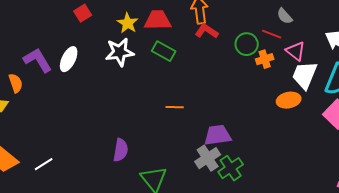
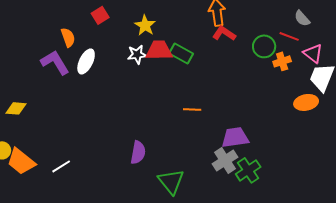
red trapezoid: (158, 20) -> (159, 50), moved
white star: (120, 52) -> (137, 54), size x0.7
orange semicircle: (16, 83) -> (68, 37), moved

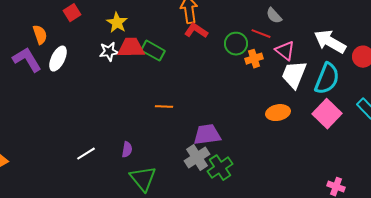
orange ellipse: (306, 102) -> (278, 113), moved
purple semicircle: (138, 152) -> (127, 150), moved, size x0.7
white line: (61, 166) -> (86, 154), moved

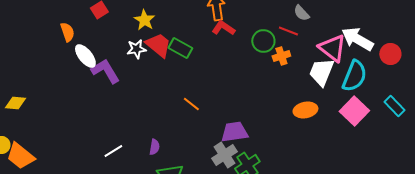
red trapezoid: (131, 48) -> (158, 45), turned 40
pink triangle: (285, 51) -> (332, 48), moved, size x1.4
white ellipse: (58, 59) -> (85, 56), turned -65
purple L-shape: (27, 60) -> (105, 71), moved
orange line: (164, 107) -> (191, 104), turned 36

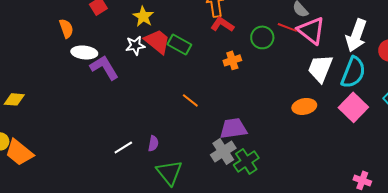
white arrow: (357, 39) -> (356, 35), turned -100
pink triangle: (332, 48) -> (311, 30), moved
white ellipse: (85, 56) -> (84, 52), turned -45
orange cross: (281, 56) -> (232, 60), moved
white line: (113, 151) -> (123, 147), moved

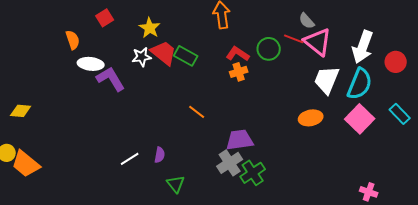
red L-shape: (222, 24) -> (238, 54), moved
green triangle: (169, 172) -> (176, 184), size x0.7

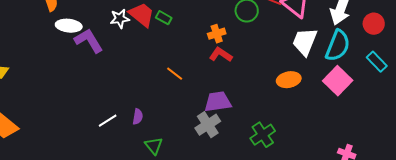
red L-shape: (238, 54) -> (221, 55), moved
green rectangle: (186, 56) -> (164, 18), size x0.7
cyan rectangle: (400, 114) -> (377, 62), moved
green cross: (253, 173) -> (263, 135), moved

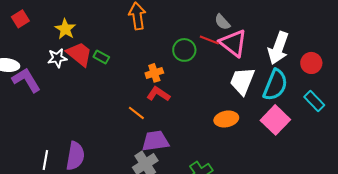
orange line: (175, 74) -> (136, 113), moved
purple semicircle: (138, 117) -> (75, 156), size x1.8
white line: (108, 121) -> (45, 160), turned -48

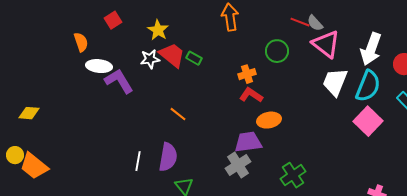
red line: (209, 40) -> (300, 22), moved
orange line: (136, 113) -> (178, 114), moved
orange ellipse: (226, 119) -> (269, 120), moved

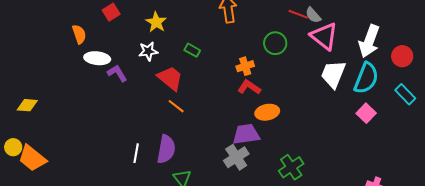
red trapezoid: (172, 55) -> (170, 78), moved
purple L-shape: (119, 81) -> (117, 73), size x0.7
pink square: (368, 121) -> (366, 113), size x0.7

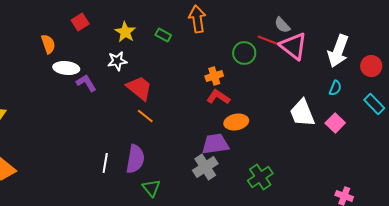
red line: (298, 14) -> (267, 40), moved
green rectangle: (192, 50) -> (163, 35), moved
white trapezoid: (333, 74) -> (302, 113), moved, turned -44
cyan semicircle: (366, 78) -> (335, 88), size x0.5

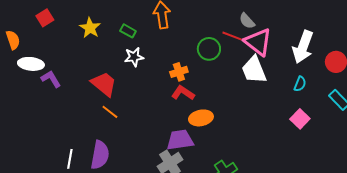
white star: (117, 61) -> (134, 57), moved
white trapezoid: (302, 113) -> (254, 70), moved

